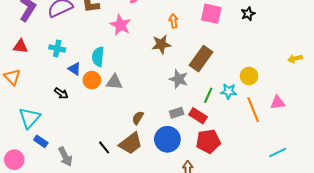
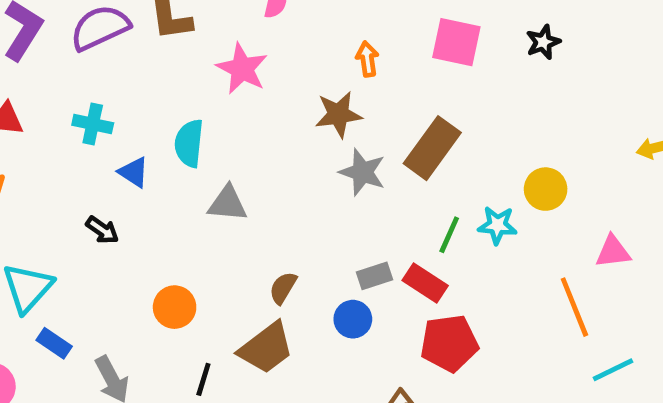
gray star: (179, 79) -> (362, 172), moved
orange circle: (92, 80) -> (175, 307), moved
orange line: (253, 110) -> (574, 307), moved
blue circle: (167, 139) -> (353, 319), moved, size x0.6
black line: (104, 147) -> (203, 379), moved, turned 56

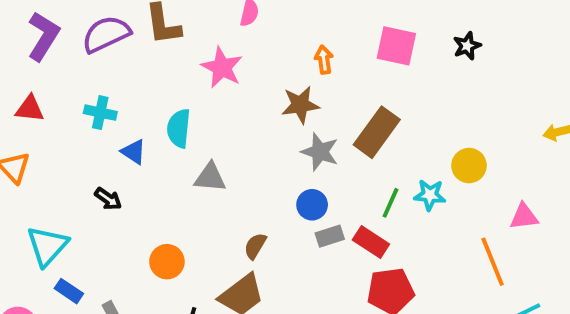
blue circle: (353, 319) -> (312, 205), moved

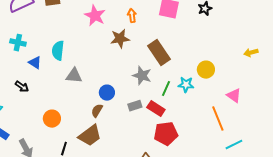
pink star: (222, 67) -> (95, 16), moved
brown rectangle: (377, 132) -> (159, 53), turned -70
gray star: (320, 152) -> (142, 76), moved
blue circle: (312, 205) -> (107, 93), moved
pink triangle: (524, 217) -> (234, 96), turned 42

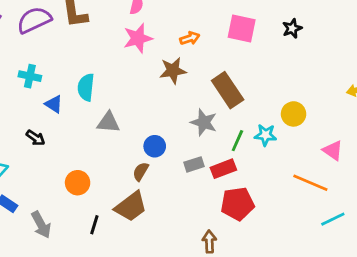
pink star: (95, 16) -> (138, 38), turned 30
orange arrow: (132, 16) -> (190, 38), turned 80
red rectangle: (156, 109) -> (223, 169), turned -54
orange line: (218, 119) -> (310, 183), turned -45

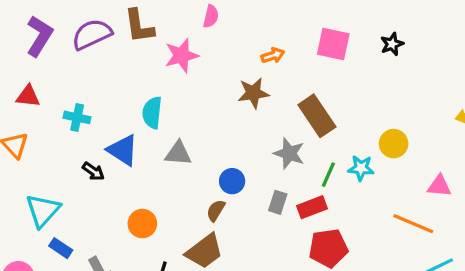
pink star: (138, 38) -> (181, 55), moved
cyan cross: (30, 76) -> (77, 117), moved
blue triangle: (54, 104) -> (123, 150), moved, size x1.5
pink triangle: (333, 150) -> (439, 186), turned -30
gray rectangle: (194, 164) -> (278, 202), turned -54

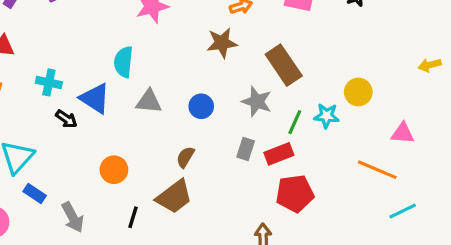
cyan cross: (77, 117) -> (49, 82), moved
blue circle: (232, 181) -> (201, 106), moved

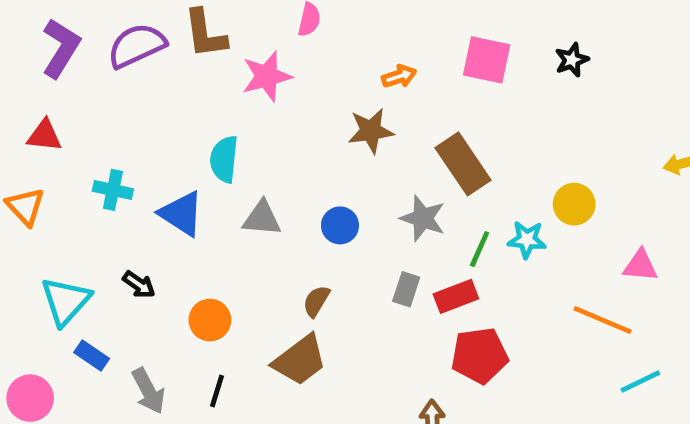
black arrow: (66, 119) -> (139, 285), moved
black line: (133, 217) -> (217, 391), moved

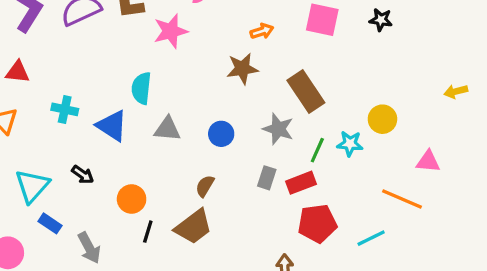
black star: (572, 60) -> (381, 20), turned 30
cyan line: (640, 382) -> (371, 238), moved
black line: (217, 391) -> (148, 232), moved

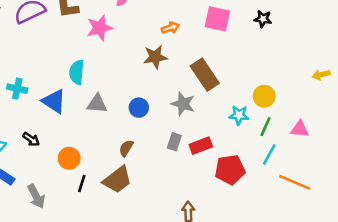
green line: (317, 150) -> (265, 127), moved
orange line: (402, 199) -> (295, 182), moved
red pentagon: (317, 223) -> (230, 170), moved
cyan line: (371, 238) -> (269, 154), moved, turned -35

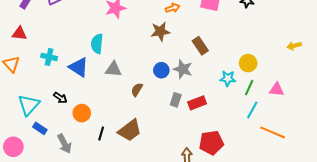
brown rectangle: (205, 75) -> (200, 46), size x0.7
blue circle: (139, 108) -> (161, 70), moved
brown semicircle: (126, 148) -> (137, 90), moved
orange circle: (69, 158) -> (82, 113), moved
red pentagon: (230, 170) -> (211, 143), moved

